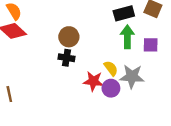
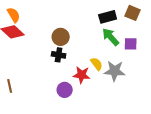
green arrow: (127, 37) -> (111, 37), turned -42
purple circle: (111, 88) -> (65, 90), moved

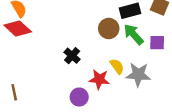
brown circle: (61, 37) -> (109, 28), moved
black cross: (59, 55) -> (72, 56), turned 32

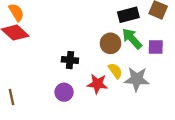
brown circle: (109, 28) -> (110, 43), moved
black cross: (72, 56) -> (70, 60), turned -35
purple circle: (79, 97) -> (64, 92), moved

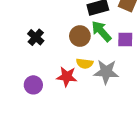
black cross: (70, 60) -> (36, 37), moved, turned 35
yellow semicircle: (115, 71) -> (85, 63), turned 133

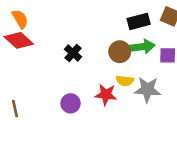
green arrow: (101, 31) -> (142, 47), turned 125

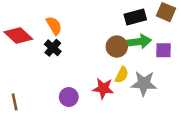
orange semicircle: (20, 19) -> (54, 26), moved
black cross: (73, 53) -> (53, 48), moved
yellow semicircle: (125, 81) -> (122, 75), turned -70

